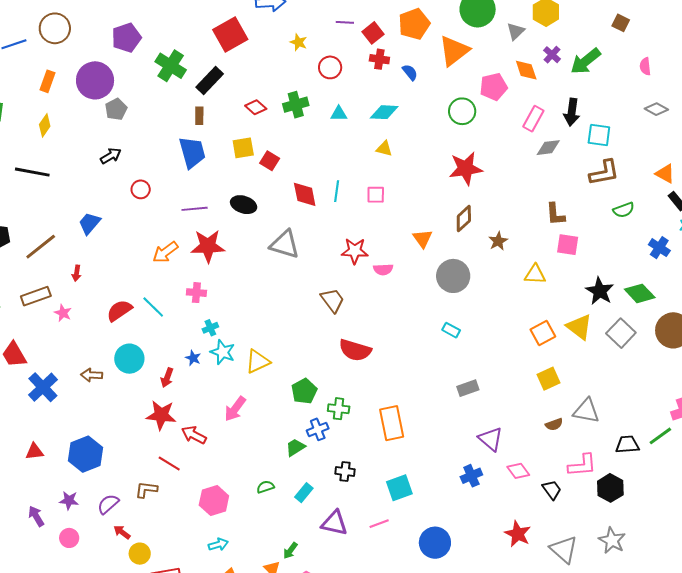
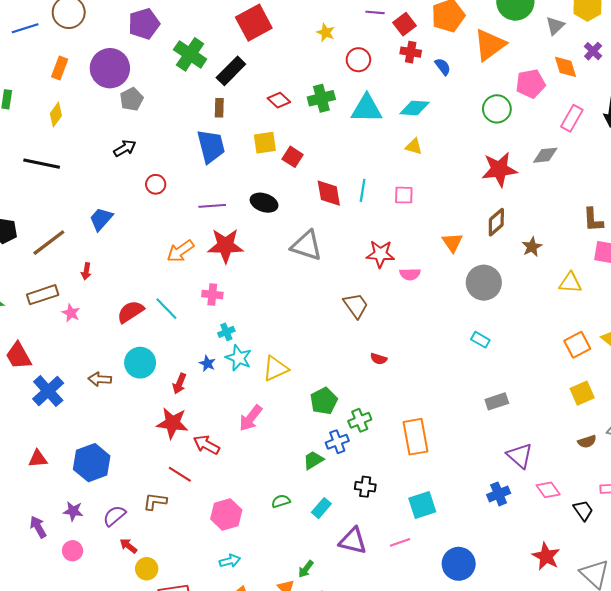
cyan triangle: (339, 114) -> (367, 109), size x1.8
gray diamond: (548, 148) -> (545, 155), moved
red semicircle: (355, 350) -> (379, 359), size x0.5
green cross: (339, 409) -> (360, 420), turned -30

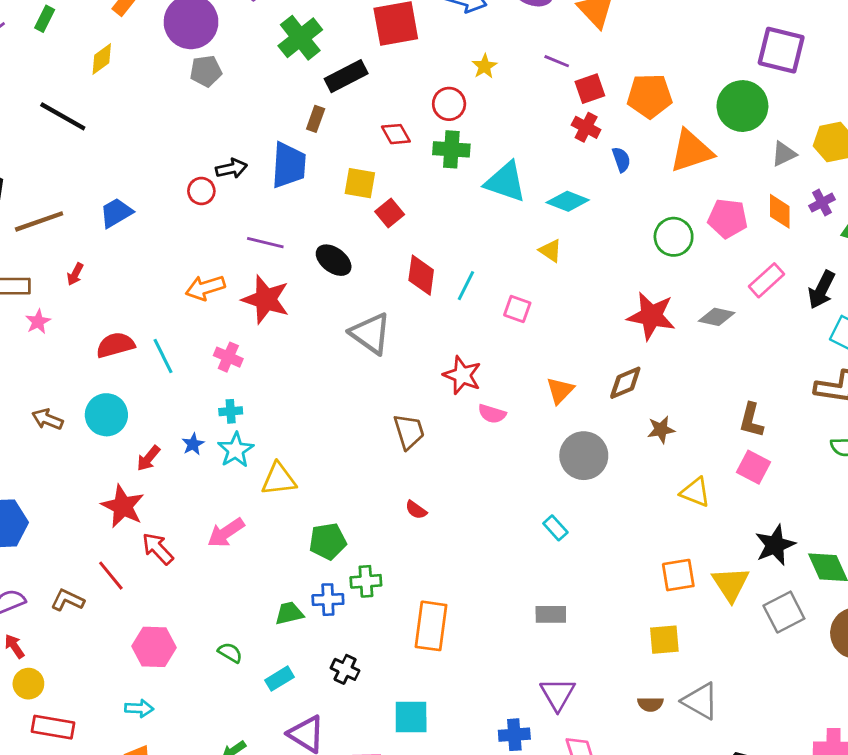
red circle: (358, 60) -> (449, 104), moved
black arrow: (125, 148) -> (231, 168), moved
green semicircle: (281, 501) -> (230, 653), turned 30

